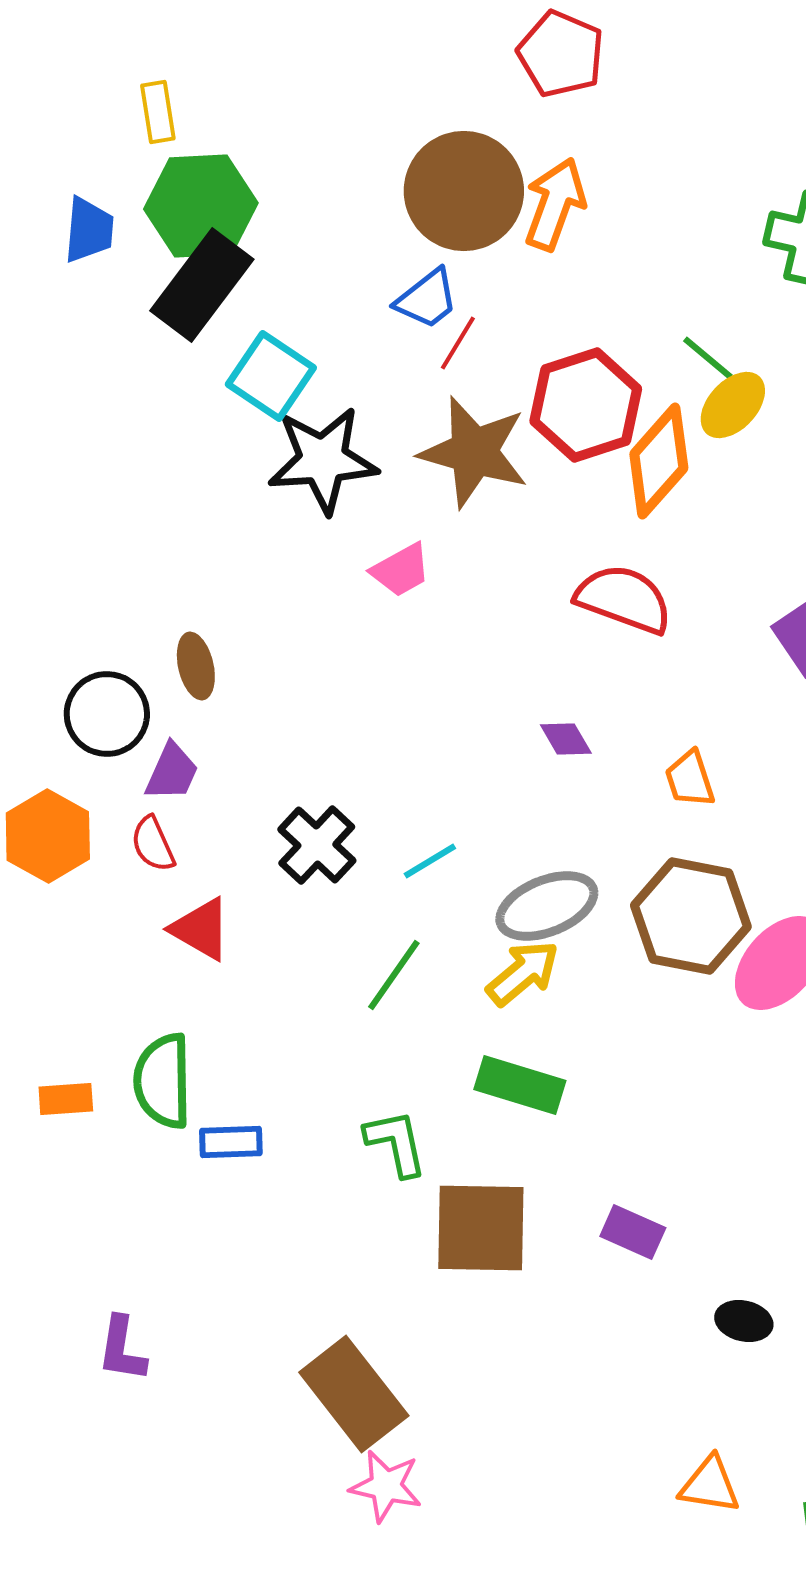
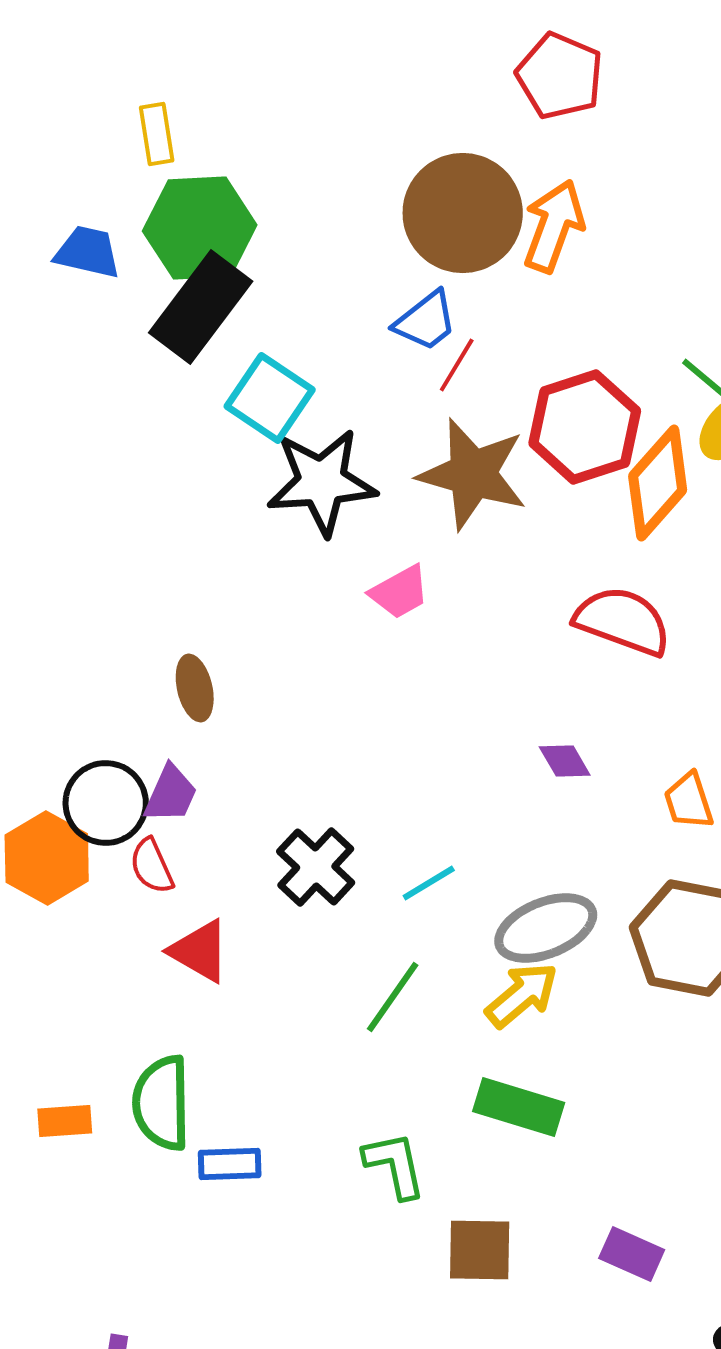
blue trapezoid: (89, 230) -> (88, 252), turned -82
black circle: (107, 714) -> (106, 803), moved
brown square: (481, 1228) -> (480, 1250), size x0.7

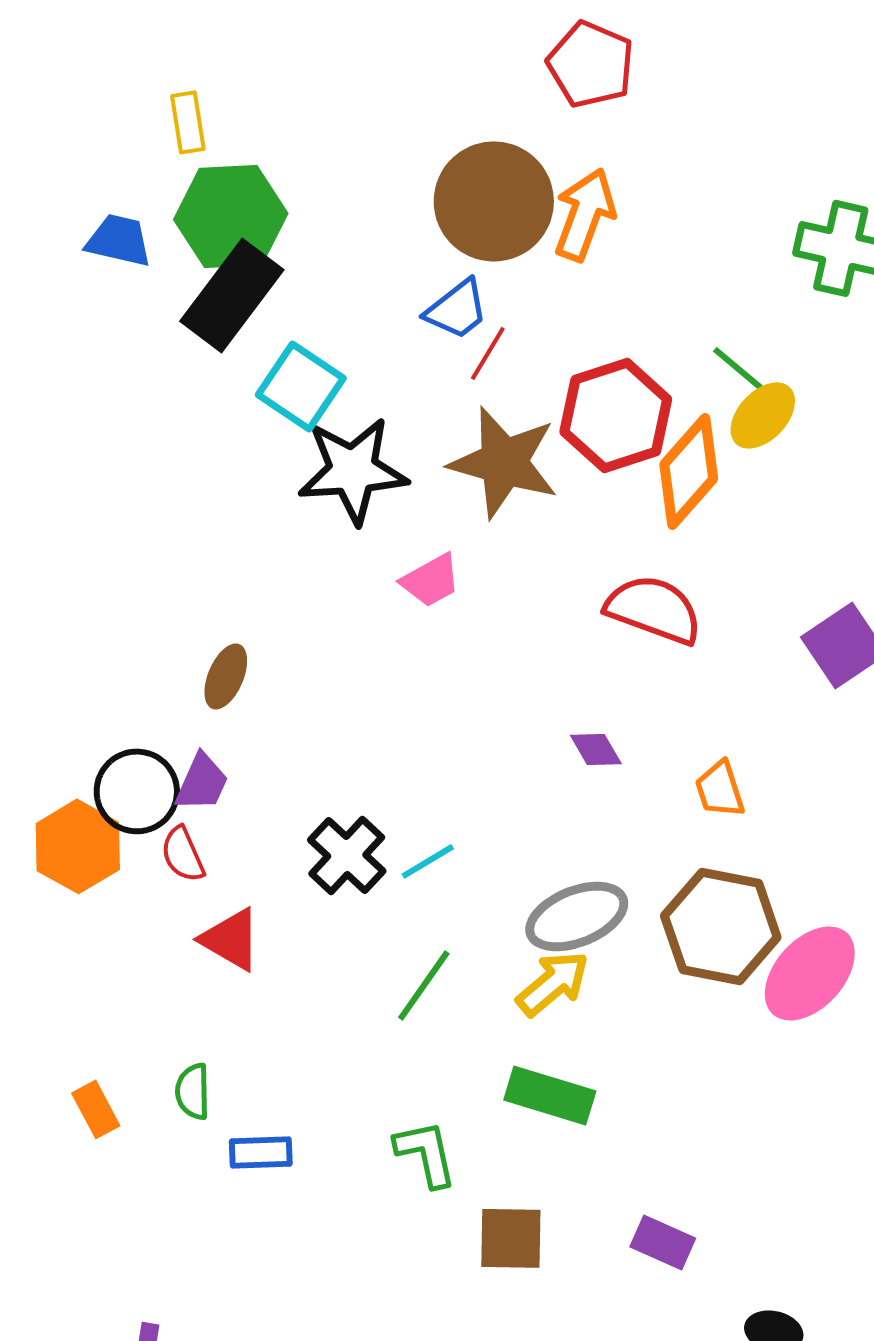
brown ellipse: (195, 688) -> (226, 676), turned 36
cyan line: (429, 883) -> (428, 861), moved
green semicircle: (162, 1103) -> (193, 1091), size x0.6
orange rectangle: (65, 1121) -> (96, 1109), turned 66

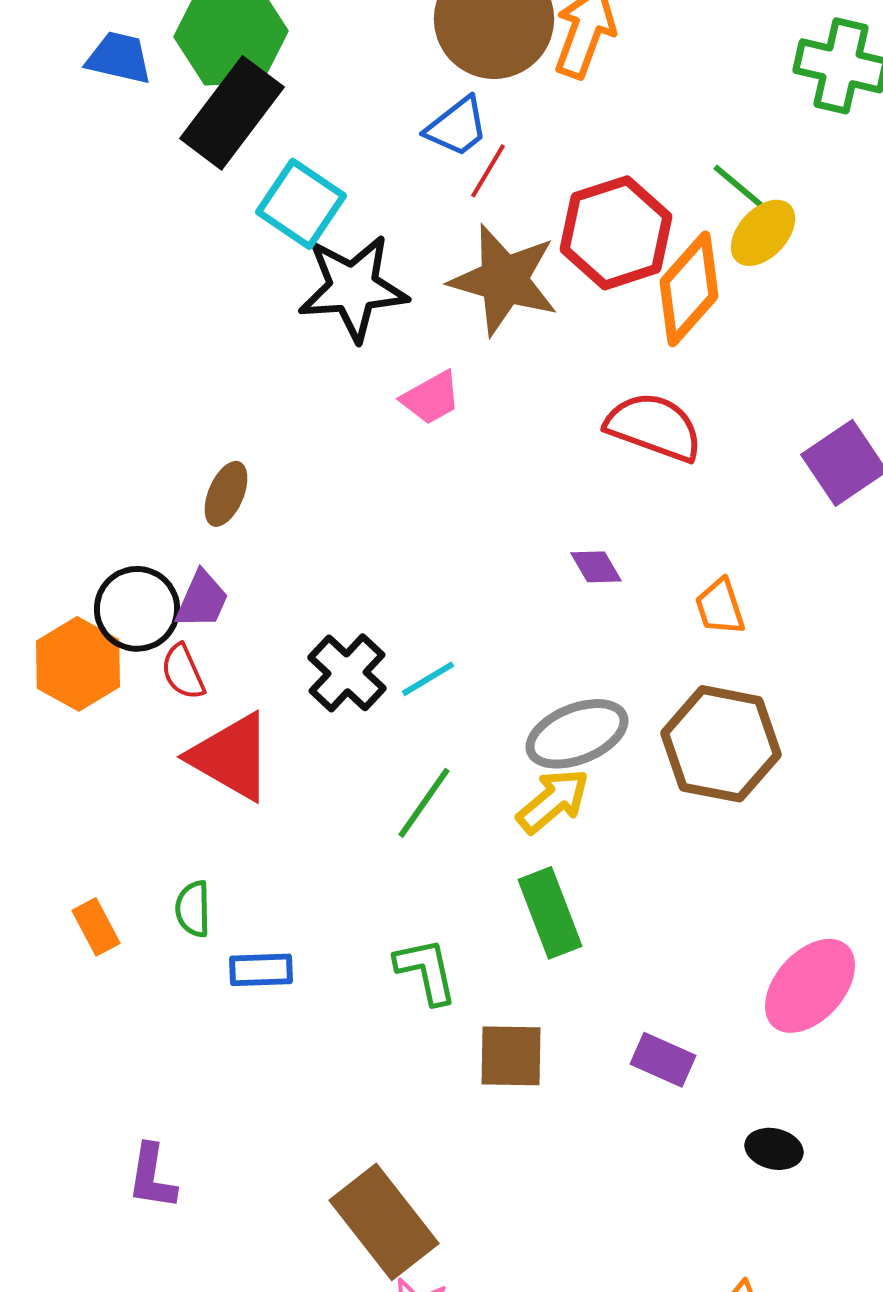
red triangle: (231, 939) -> (231, 757), size x1.4
pink ellipse: (810, 973) -> (810, 986), moved
green rectangle: (550, 1095) -> (550, 913), turned 52

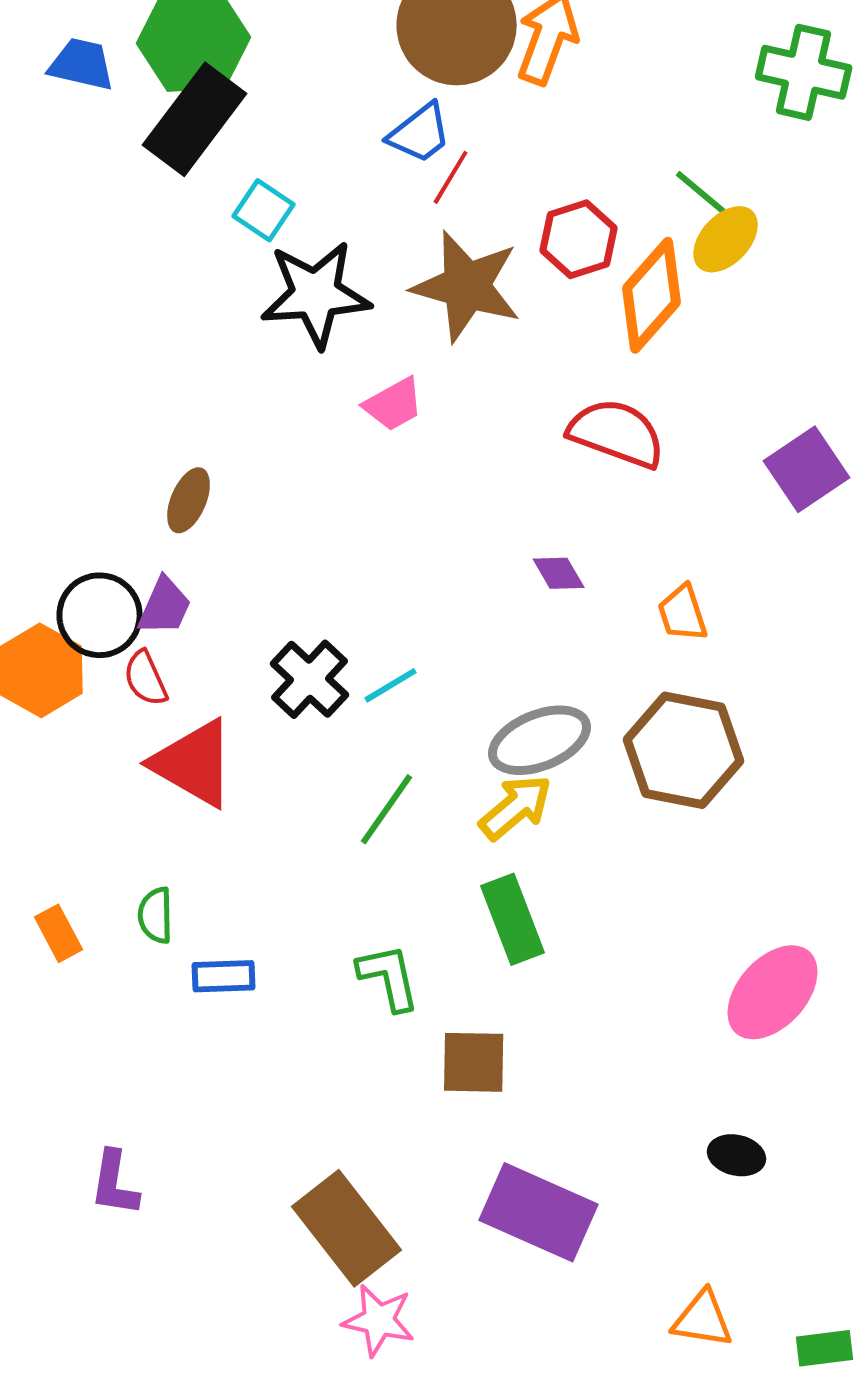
cyan square: (301, 204) -> (264, 210), size x0.7
red hexagon: (616, 233) -> (579, 239), size x0.7
purple rectangle: (663, 1060) -> (539, 1212), moved, size x1.8

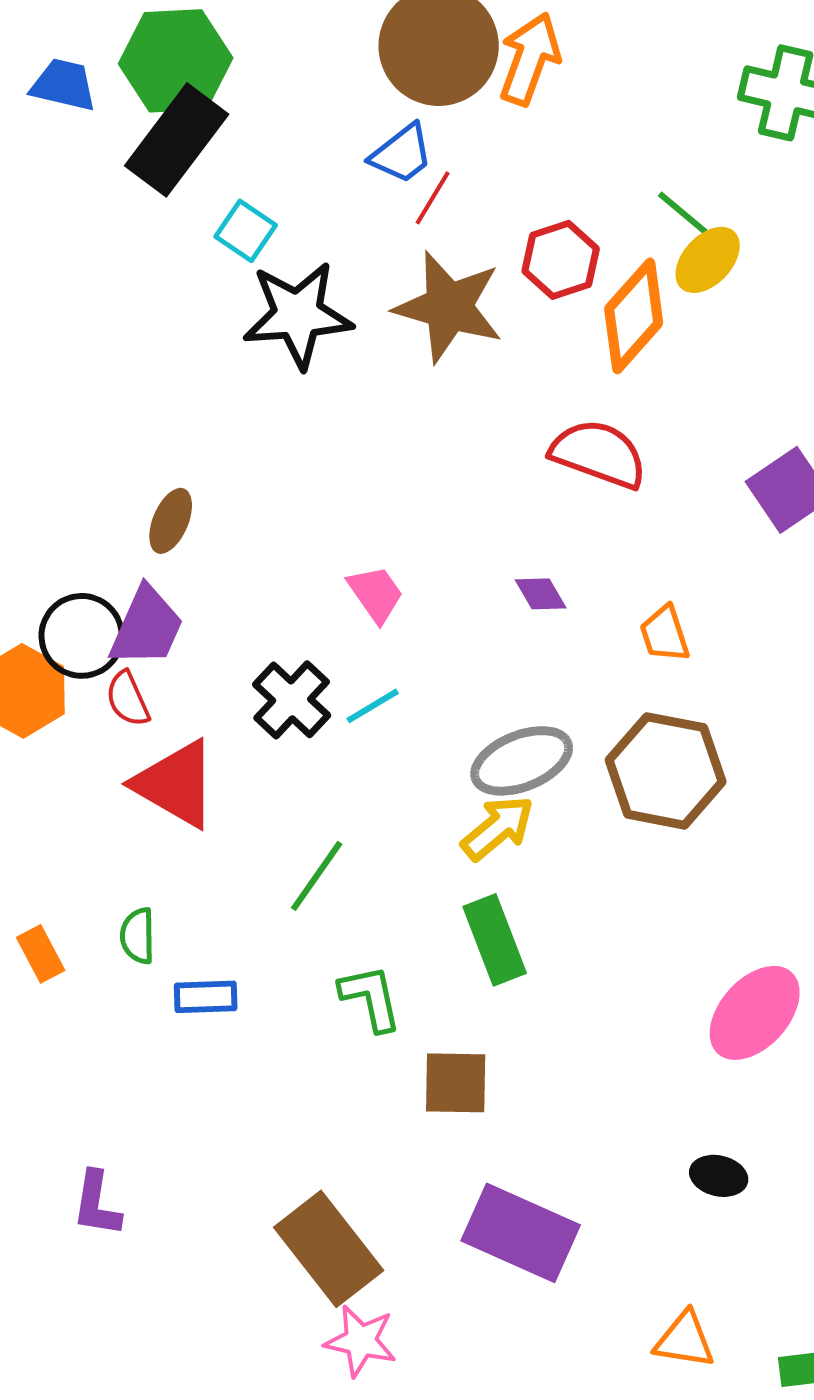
pink trapezoid: (394, 404) -> (376, 594), moved, turned -96
purple trapezoid: (165, 606) -> (147, 627), size x1.4
green line: (387, 809) -> (317, 876), moved

